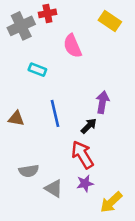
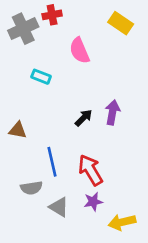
blue line: (55, 113) -> (52, 162), moved
black arrow: (89, 126) -> (84, 118), moved
yellow arrow: (111, 202) -> (122, 222), turned 30

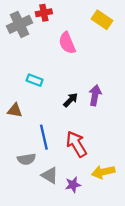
cyan rectangle: (41, 77) -> (35, 80), moved
purple star: (93, 202) -> (73, 185), moved
yellow arrow: (122, 222) -> (103, 172), moved

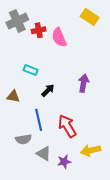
red cross: (44, 13) -> (39, 30), moved
black arrow: (71, 100) -> (48, 90), moved

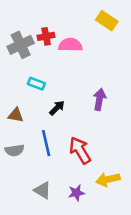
gray cross: (17, 21) -> (21, 45), moved
pink semicircle: (59, 37) -> (70, 45), turned 114
gray semicircle: (23, 139) -> (15, 150), moved
gray triangle: (44, 153) -> (42, 190), moved

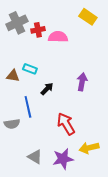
gray cross: (21, 45) -> (17, 23), moved
brown triangle: (16, 115) -> (13, 76), moved
blue line: (46, 143) -> (28, 107), moved
purple star: (76, 193) -> (63, 159), size x1.5

